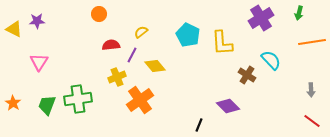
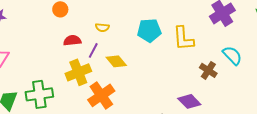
yellow semicircle: (141, 32) -> (102, 27), turned -136
cyan pentagon: (188, 35) -> (149, 30), turned -30
yellow cross: (117, 77) -> (78, 72), size x1.4

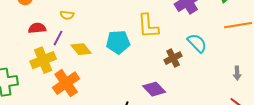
cyan pentagon: (149, 30) -> (118, 42), moved
brown cross: (208, 70) -> (173, 58), turned 30

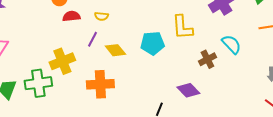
red semicircle: (37, 28) -> (71, 16), moved
yellow cross: (43, 60) -> (62, 61), moved
orange cross: (66, 83) -> (100, 84), turned 32

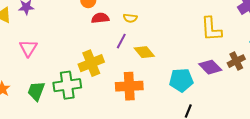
cyan pentagon: (152, 43) -> (181, 80), moved
purple diamond: (188, 90) -> (210, 67), moved

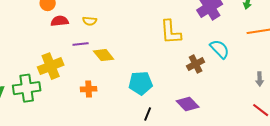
purple line: (121, 41) -> (81, 44), turned 56
purple diamond: (210, 67) -> (188, 104), moved
orange cross: (129, 86) -> (89, 89), size x0.6

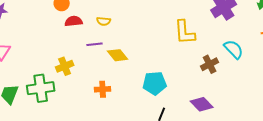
yellow cross: (51, 66) -> (65, 66), size x0.7

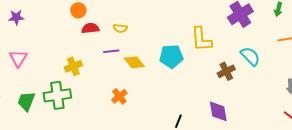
yellow cross: (65, 66) -> (73, 66), moved
cyan pentagon: (155, 83) -> (171, 56), moved
orange cross: (103, 89) -> (119, 96), turned -35
purple diamond: (202, 104) -> (218, 111), turned 35

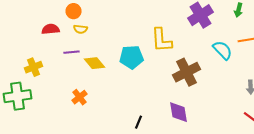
orange circle: (78, 10) -> (74, 11), moved
cyan semicircle: (250, 56) -> (222, 50), moved
brown cross: (226, 71) -> (186, 72), size x1.5

